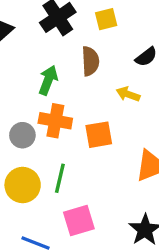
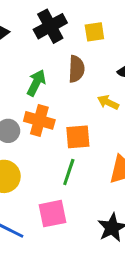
green line: (60, 178) -> (69, 172), moved

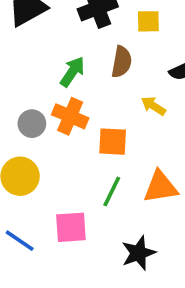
green line: (69, 172) -> (112, 192), moved

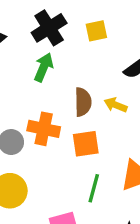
brown semicircle: (122, 62) -> (83, 102), moved
green arrow: (72, 72) -> (44, 67), moved

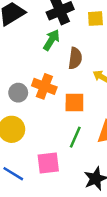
brown semicircle: (83, 102) -> (75, 58), moved

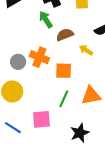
green arrow: (51, 40) -> (46, 19), turned -66
brown semicircle: (75, 58) -> (65, 35), turned -120

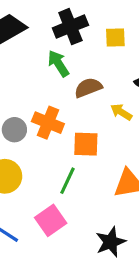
green line: (64, 99) -> (68, 181), moved
pink square: (42, 119) -> (51, 220), turned -30

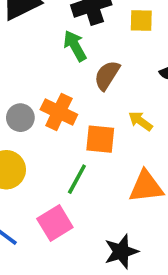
brown semicircle: (88, 88) -> (107, 75), turned -40
yellow arrow: (121, 112) -> (140, 121), moved

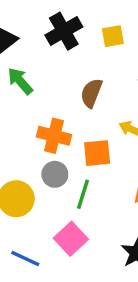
green arrow: (75, 46) -> (20, 81), moved
gray circle: (20, 118) -> (55, 174), moved

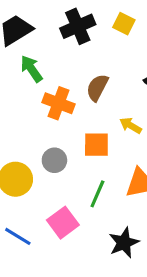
yellow square: (113, 36) -> (124, 24), moved, turned 30
orange cross: (54, 136) -> (59, 103), moved
green line: (83, 194) -> (97, 194), moved

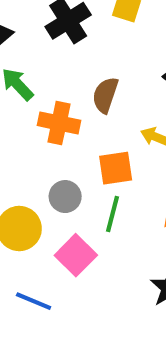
green line: (97, 194) -> (112, 214), moved
pink square: (63, 223) -> (76, 255), moved

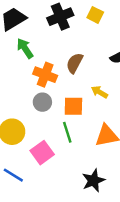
gray circle: (65, 197) -> (42, 102), moved
green line: (112, 214) -> (67, 132), turned -42

